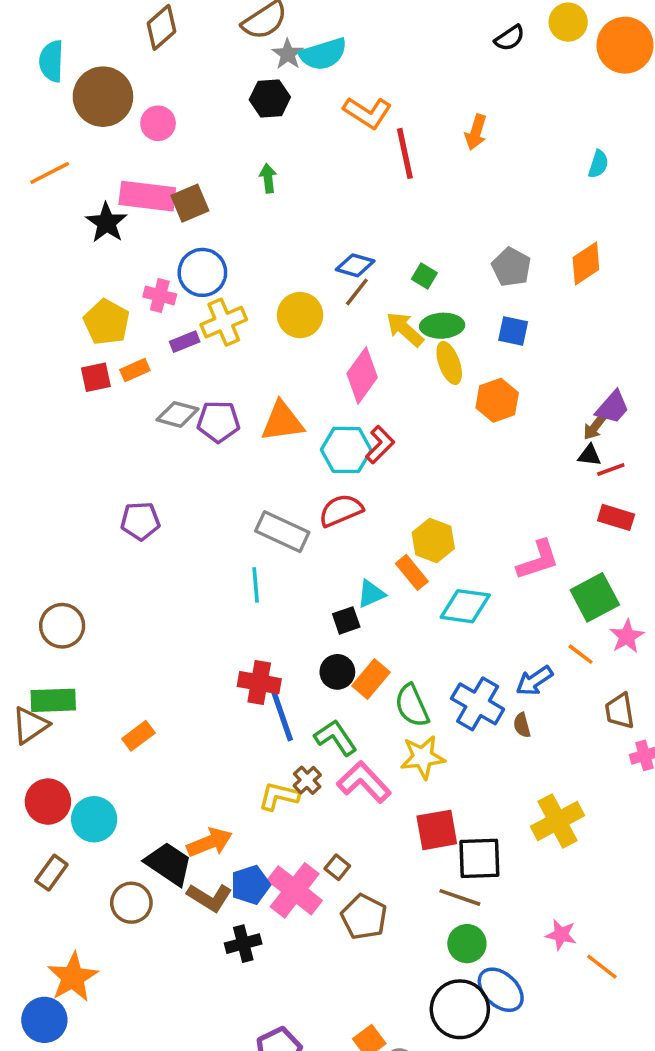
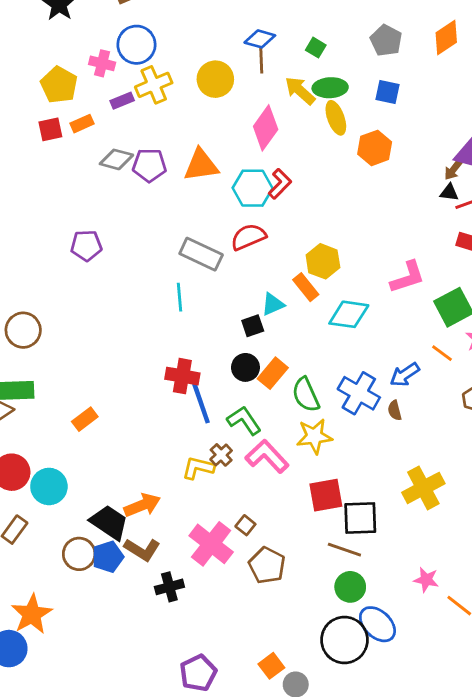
brown line: (357, 292) -> (261, 60), turned -40
blue pentagon: (250, 885) -> (108, 557), moved

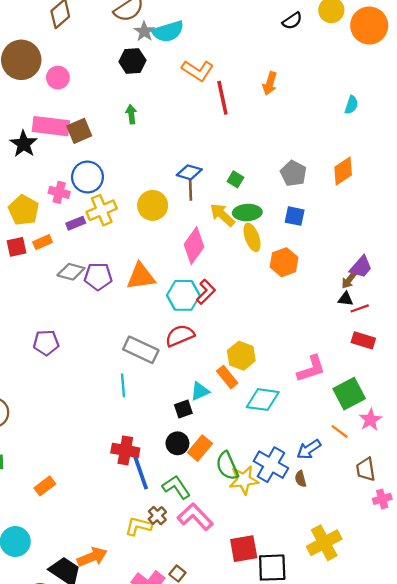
yellow star: (314, 436) -> (244, 480), moved

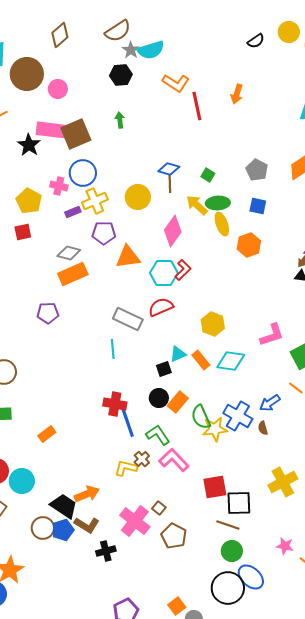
brown square: (79, 131) -> (76, 134), size x1.4
orange rectangle: (43, 242) -> (73, 274), moved, size x1.8
purple pentagon: (98, 276) -> (104, 233), moved
orange rectangle: (227, 377) -> (201, 360), moved

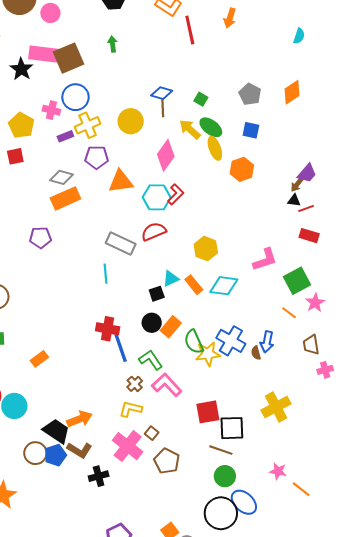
green ellipse: (218, 203) -> (211, 127), turned 40
blue arrow: (270, 403) -> (267, 342), moved, turned -45
yellow L-shape: (126, 468) -> (131, 409), moved

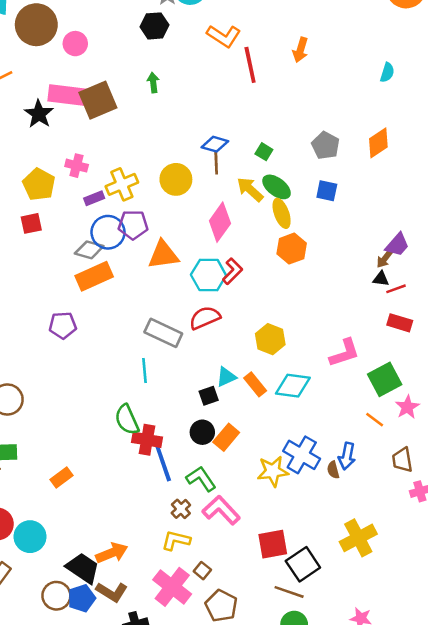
blue circle: (75, 97) -> (108, 232), moved
orange hexagon: (242, 169) -> (292, 249), moved
green semicircle: (194, 342) -> (127, 420), moved
black square: (232, 428) -> (303, 564), turned -32

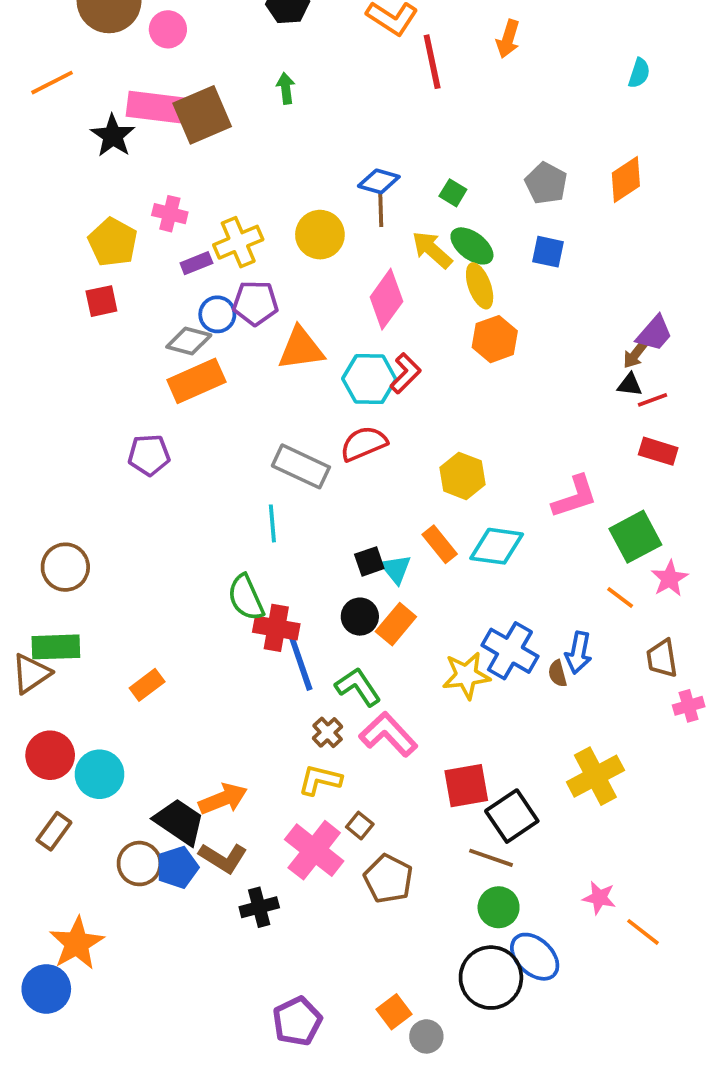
blue circle: (108, 232) -> (217, 314), size x0.7
cyan triangle: (226, 377) -> (396, 569), moved, turned -45

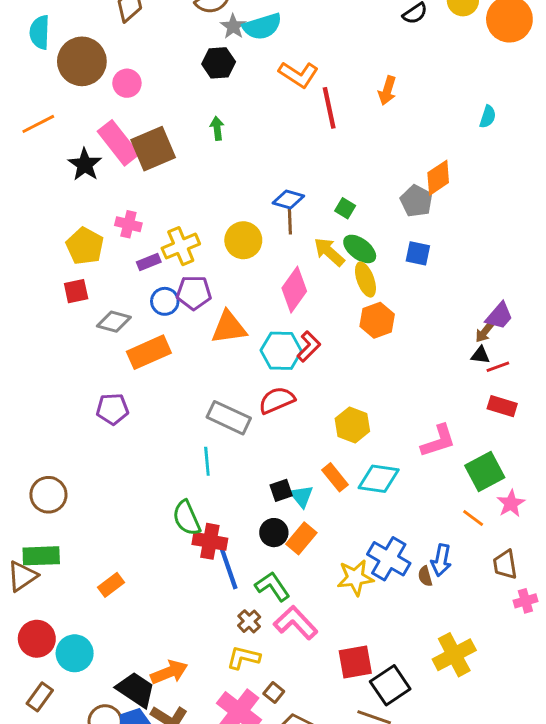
pink rectangle: (157, 107) -> (118, 143), turned 45
orange diamond: (626, 179) -> (438, 178), moved
gray diamond: (189, 341) -> (114, 322), moved

